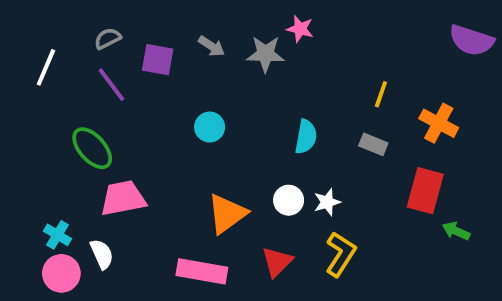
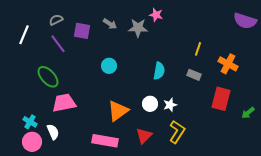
green arrow: (456, 231) -> (248, 113), moved, turned -64

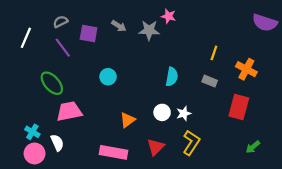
cyan circle: (109, 66) -> (108, 77), moved
orange triangle: (118, 111) -> (127, 120), size x0.7
green arrow: (248, 113) -> (253, 147), moved

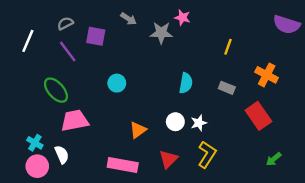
gray arrow: (119, 26) -> (129, 19), moved
yellow line: (214, 53) -> (228, 47), moved
red rectangle: (239, 107) -> (258, 116), turned -50

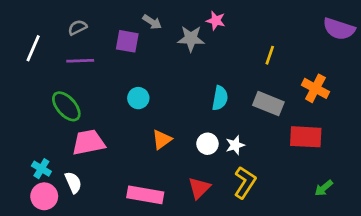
purple square: (96, 36) -> (127, 41), moved
purple line: (68, 51) -> (80, 61), turned -55
gray rectangle: (227, 88) -> (268, 104), size x1.5
red rectangle: (258, 116) -> (306, 137), turned -52
orange triangle: (138, 130) -> (162, 140), moved

